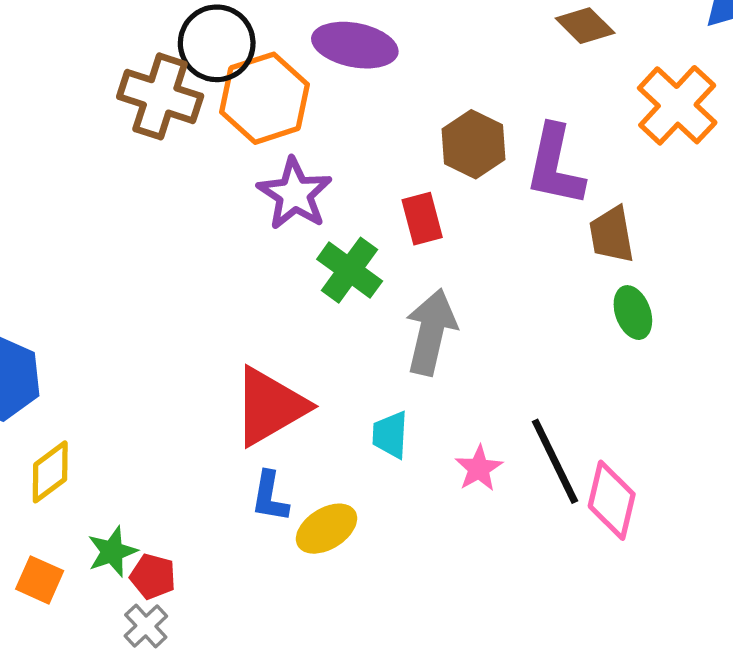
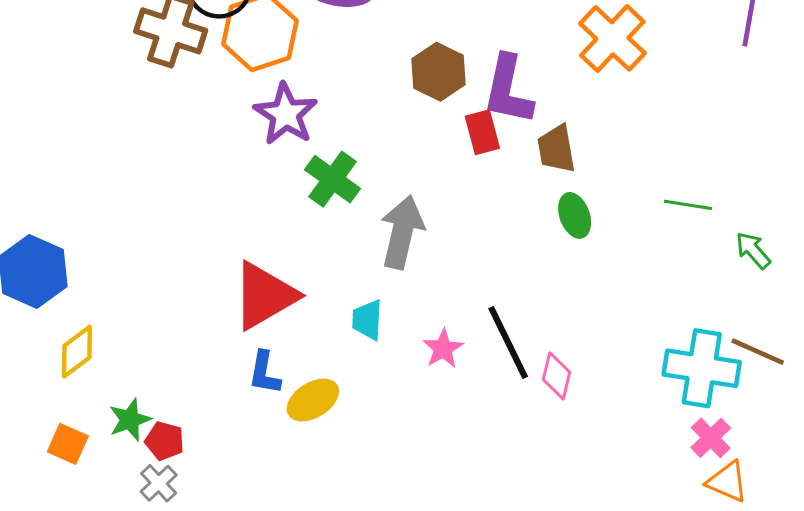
red rectangle: (422, 219) -> (482, 132), moved
pink diamond: (612, 500) -> (556, 376), size x0.7

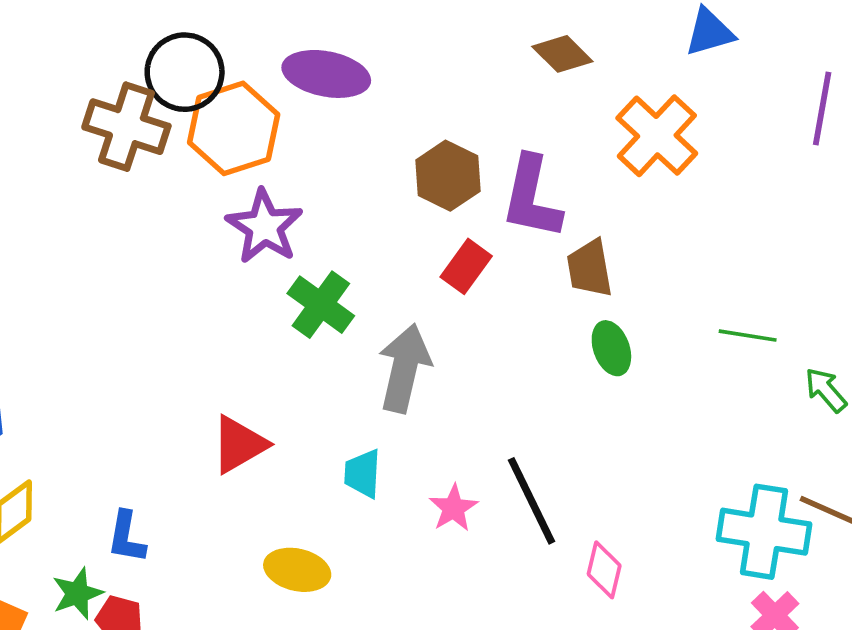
red rectangle: (482, 132) -> (466, 266), moved, turned 51
red triangle: (264, 296) -> (239, 444), size x0.7
blue L-shape: (264, 373) -> (126, 537), moved
pink diamond: (556, 376) -> (604, 570), moved
yellow ellipse: (313, 400) -> (297, 570), turned 45

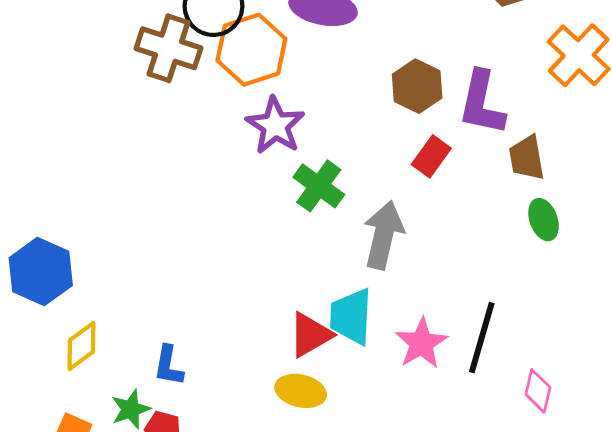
red triangle: (239, 444) -> (310, 335), moved
cyan trapezoid: (363, 474) -> (351, 317), size x1.5
black line: (531, 501) -> (482, 338), turned 42
pink star: (453, 508) -> (421, 343), size x1.4

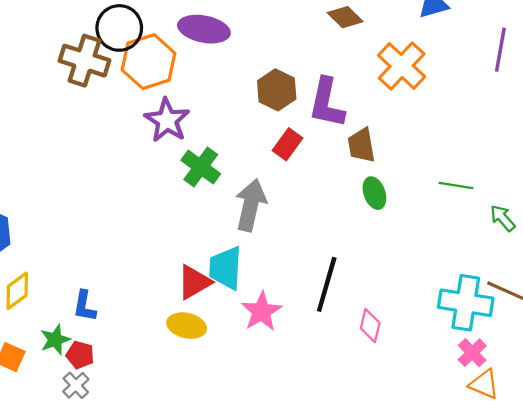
pink star: (421, 343) -> (262, 311), moved

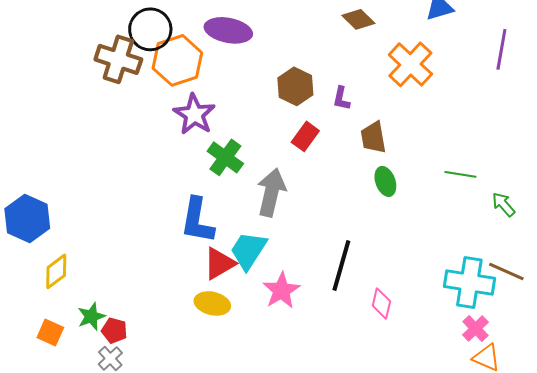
purple L-shape: (327, 103) -> (341, 98), size x0.5
cyan trapezoid: (226, 268) -> (248, 250), turned 30
blue L-shape: (84, 306) -> (197, 220), moved, size x1.6

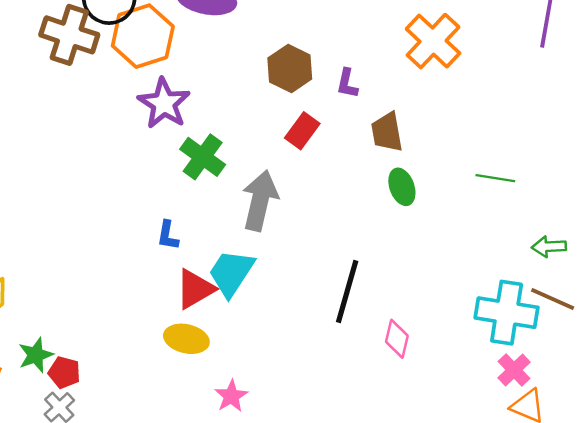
green arrow: (503, 204) -> (549, 247), moved, turned -52
blue L-shape: (197, 220) -> (168, 235), size x0.5
pink star: (281, 290) -> (231, 396), moved, size x0.7

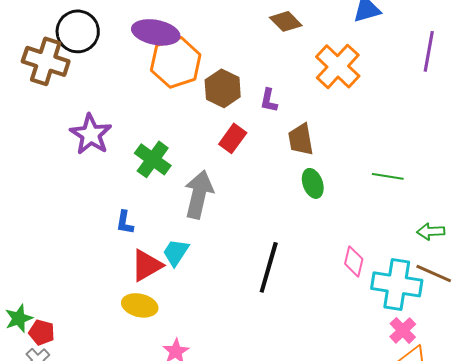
orange hexagon: (143, 36) -> (176, 62), moved
purple star: (164, 103) -> (91, 134), moved
cyan trapezoid: (231, 273) -> (176, 252), size x0.7
pink diamond: (397, 339) -> (354, 261), moved

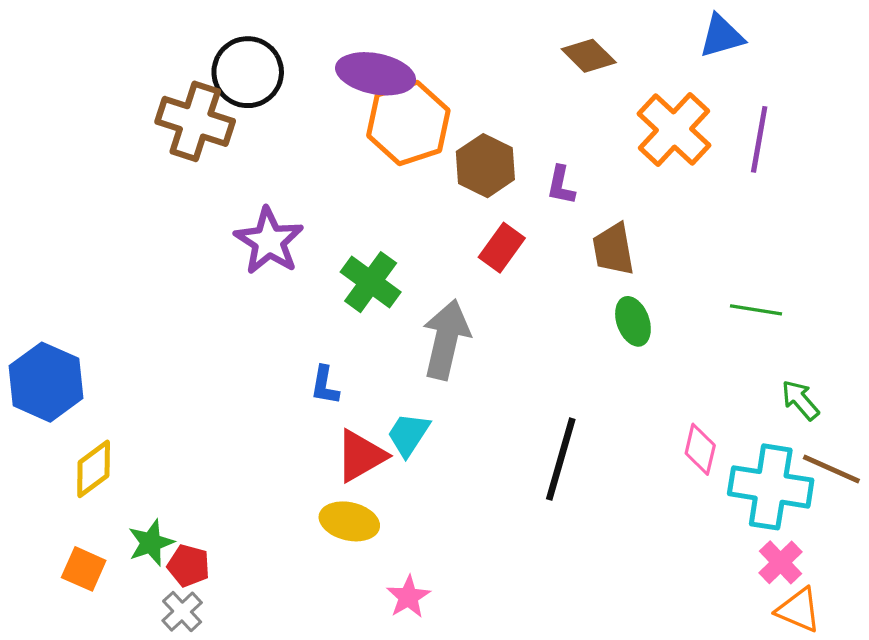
purple line: (429, 51) -> (759, 139), moved
green arrow: (431, 231) -> (800, 400), moved, turned 52

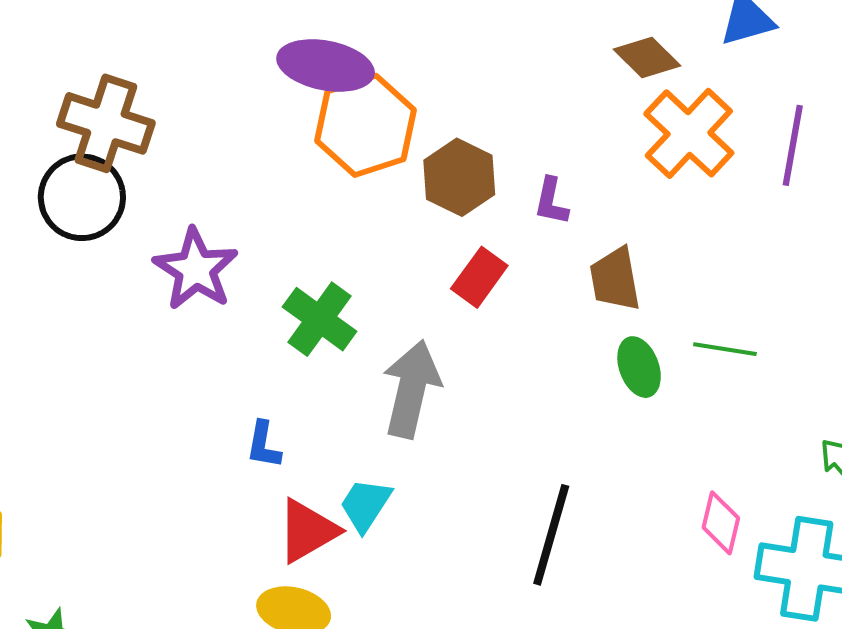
brown diamond: (589, 56) -> (647, 58), moved
black circle: (248, 72) -> (82, 197), moved
green line: (756, 310) -> (725, 349), moved

